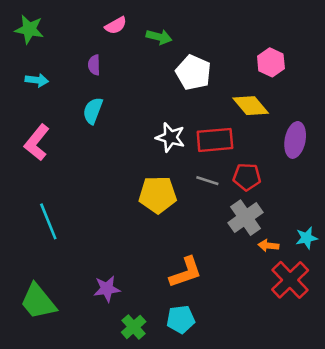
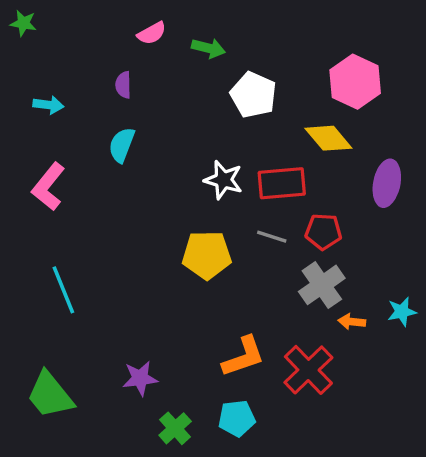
green star: (29, 29) -> (23, 23), moved, size x0.7
pink hexagon: (271, 62) -> (355, 82), size x1.4
red cross: (290, 280) -> (308, 370), moved

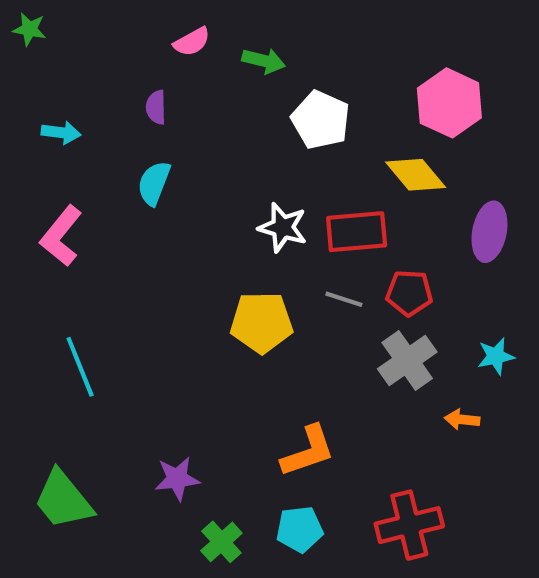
cyan star: (402, 312) -> (496, 356), moved
orange arrow: (352, 322) -> (462, 420), moved
red cross: (308, 370) -> (409, 525), moved, turned 30

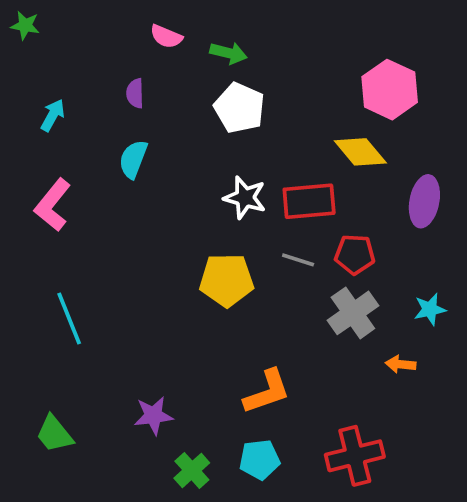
pink semicircle: (192, 42) -> (166, 36), turned 52
white pentagon: (321, 120) -> (239, 108), moved
cyan arrow: (61, 133) -> (53, 115), turned -68
green trapezoid: (63, 500) -> (54, 434), size x0.7

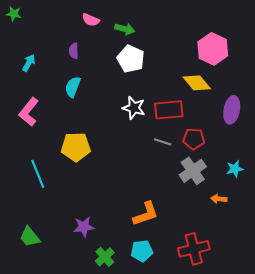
yellow pentagon: (227, 280) -> (76, 147), moved

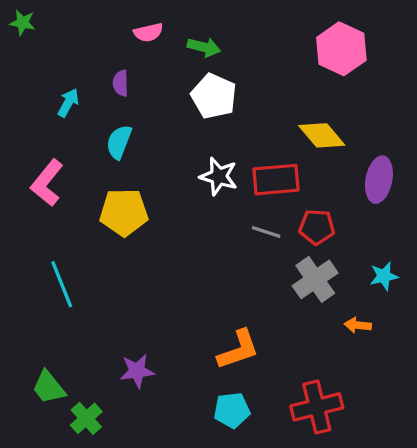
pink semicircle: (91, 20) -> (148, 32), turned -36
pink hexagon: (213, 49) -> (341, 49), moved
cyan arrow: (29, 63) -> (68, 103), moved
yellow pentagon: (76, 147) -> (124, 212), moved
green cross: (105, 257) -> (86, 418), moved

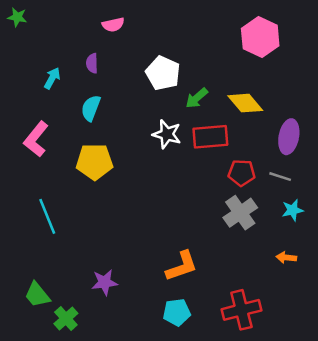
green arrow: (204, 47) -> (197, 98), moved, turned 125
gray line: (266, 232) -> (280, 177), moved
orange arrow: (358, 325) -> (286, 257), moved

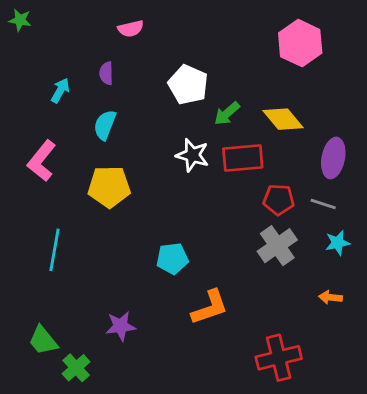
cyan line: (47, 216) -> (55, 250), turned 32
cyan pentagon: (177, 312) -> (172, 259), moved

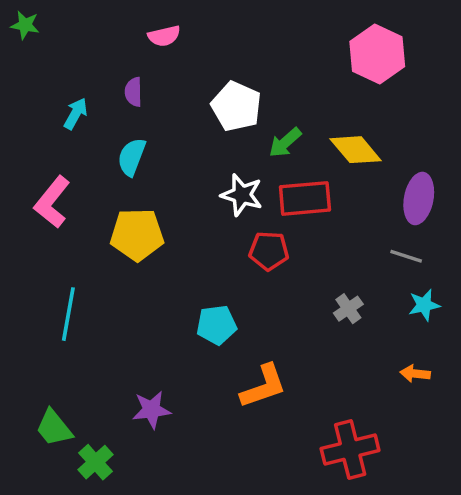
red pentagon: (279, 200) -> (269, 251), moved
gray cross: (277, 246) -> (348, 309), size x0.6

